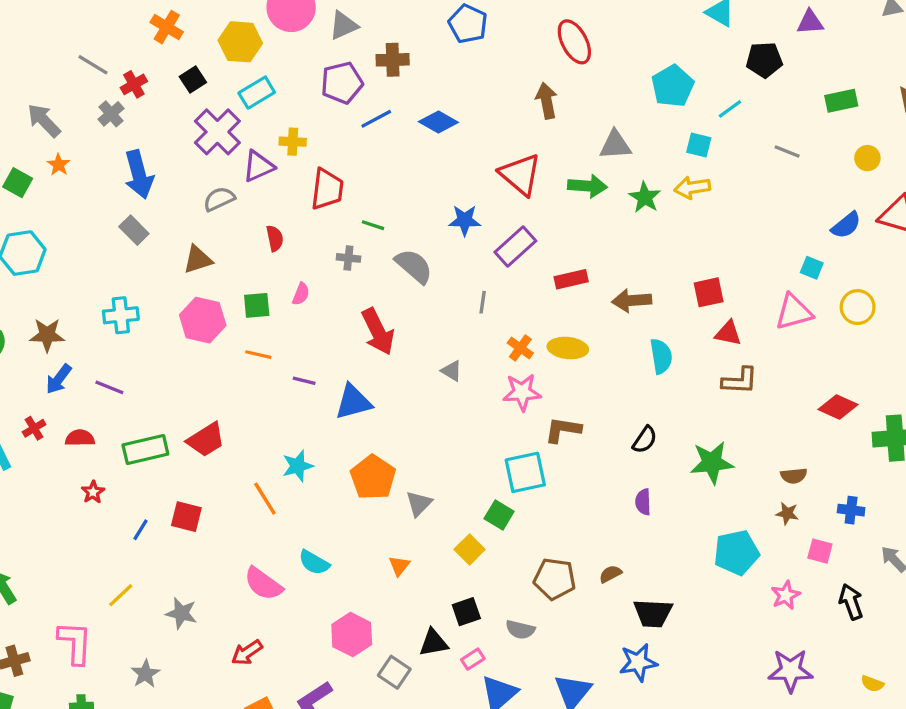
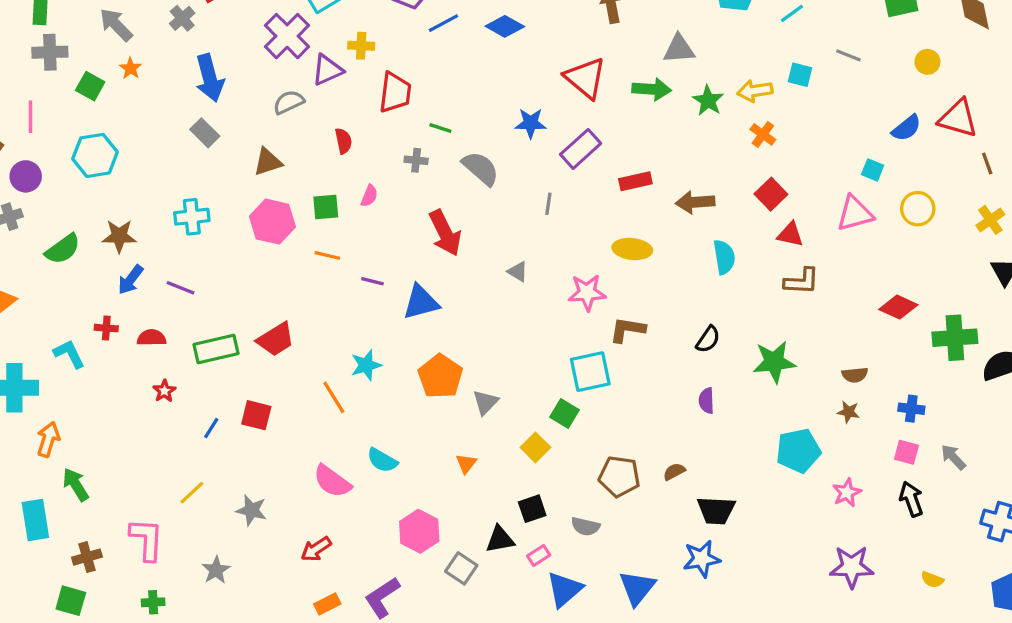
cyan square: (699, 145) -> (800, 75), moved
red square: (709, 292) -> (771, 194), turned -32
orange cross: (520, 348) -> (763, 134), moved
red cross: (34, 428) -> (106, 328), turned 35
pink square: (820, 551) -> (906, 452), moved

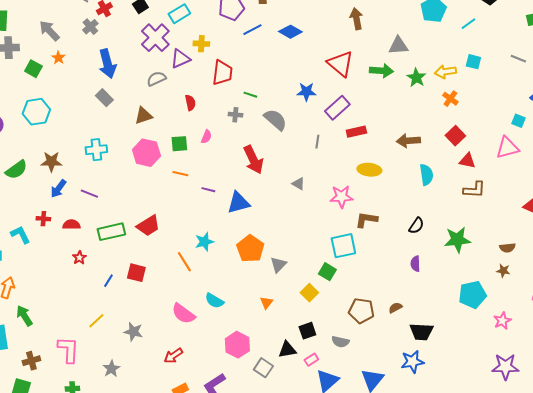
gray line: (848, 55) -> (518, 59), moved
red rectangle: (635, 181) -> (356, 132), moved

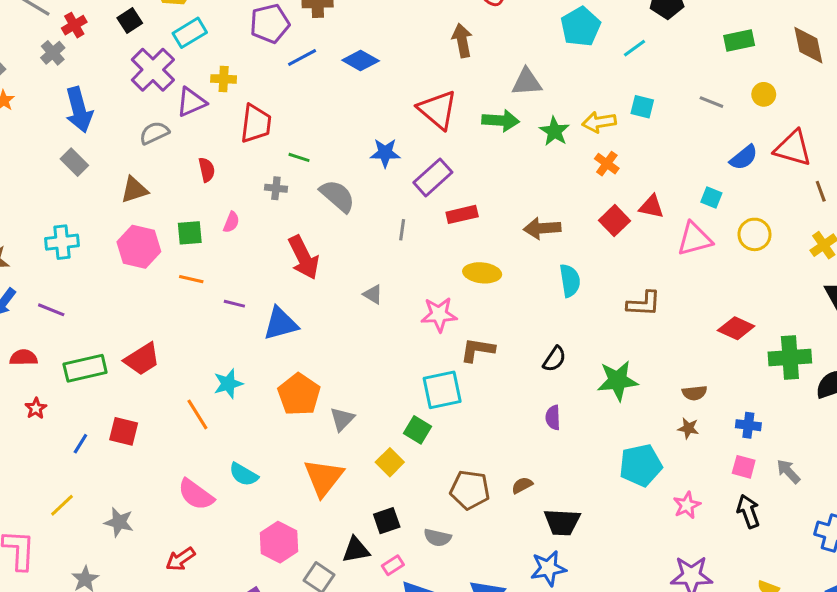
red triangle: (467, 161) -> (651, 207), moved
orange triangle: (266, 303) -> (324, 478), size x2.0

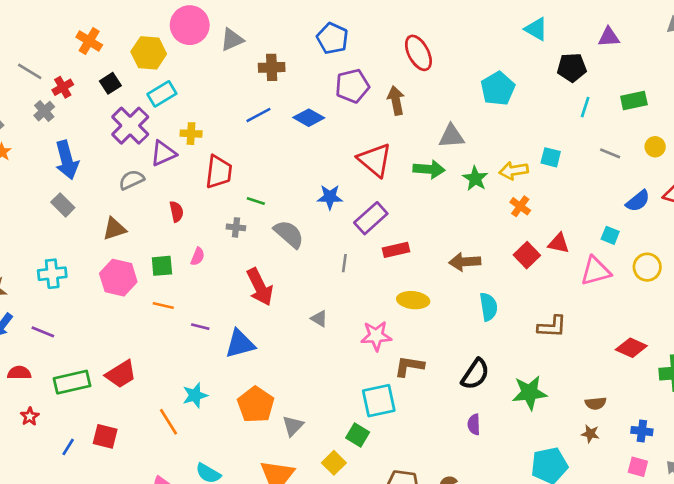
purple pentagon: (270, 24) -> (352, 86), moved
cyan line: (634, 48) -> (585, 107), moved, turned -36
black semicircle: (554, 359) -> (475, 374), size x1.4

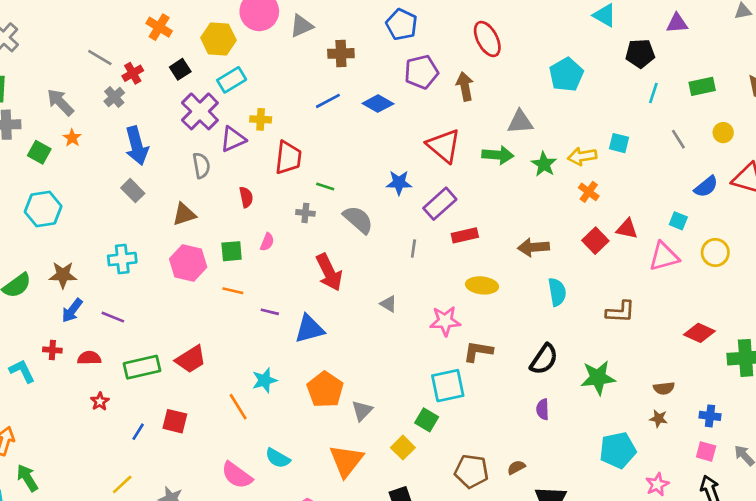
gray line: (610, 153) -> (678, 139), turned 36
gray semicircle: (132, 180) -> (201, 166), turned 105

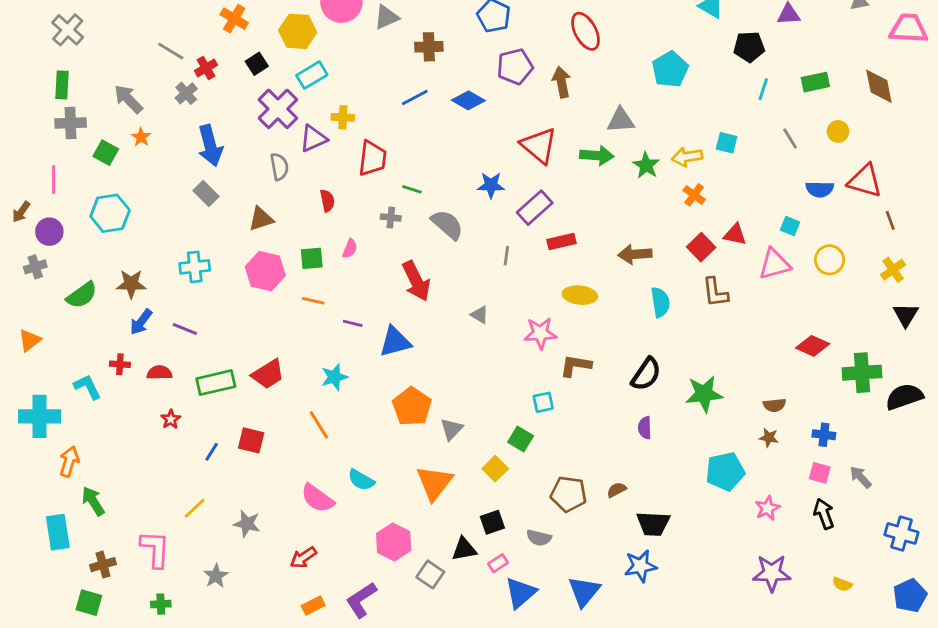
blue semicircle: (706, 187) -> (820, 189), turned 40
brown L-shape: (620, 312) -> (715, 292), moved, turned 80
cyan star: (265, 380) -> (334, 377), moved
cyan square: (448, 386) -> (543, 402), size x0.6

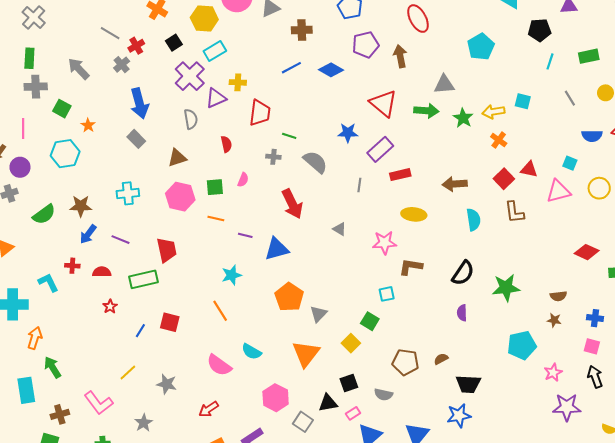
orange star: (141, 137) -> (88, 125), moved
red trapezoid: (268, 374) -> (167, 250), moved, turned -70
pink L-shape: (155, 549) -> (99, 403), turned 140
purple star: (772, 573) -> (567, 407), moved

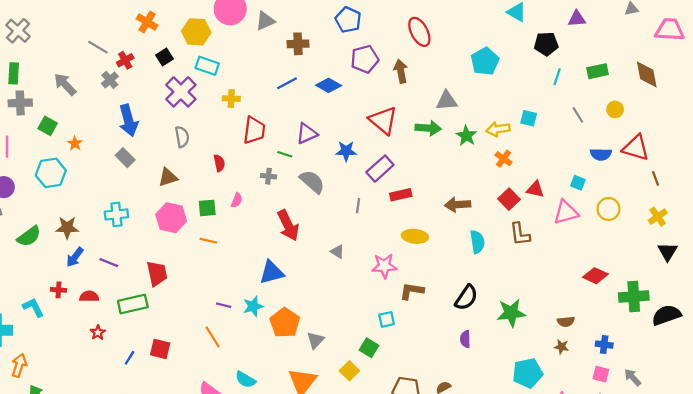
cyan rectangle: (215, 51) -> (207, 66), turned 50
purple triangle: (216, 98) -> (307, 134), moved
purple line: (245, 235) -> (224, 305), moved
cyan star: (232, 275) -> (253, 306), moved

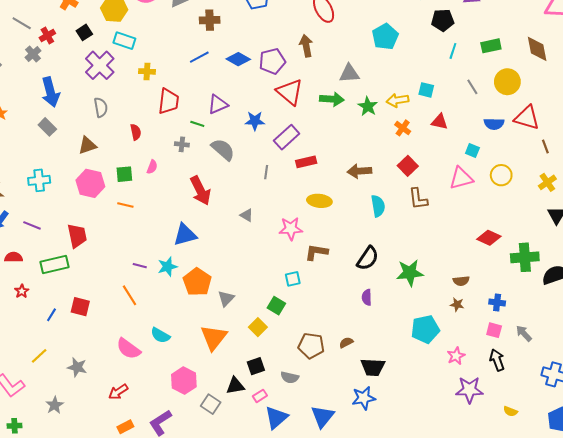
purple pentagon: (365, 59) -> (272, 61), moved
yellow circle: (615, 109) -> (507, 82), size x1.6
red triangle: (535, 189) -> (440, 122), moved

